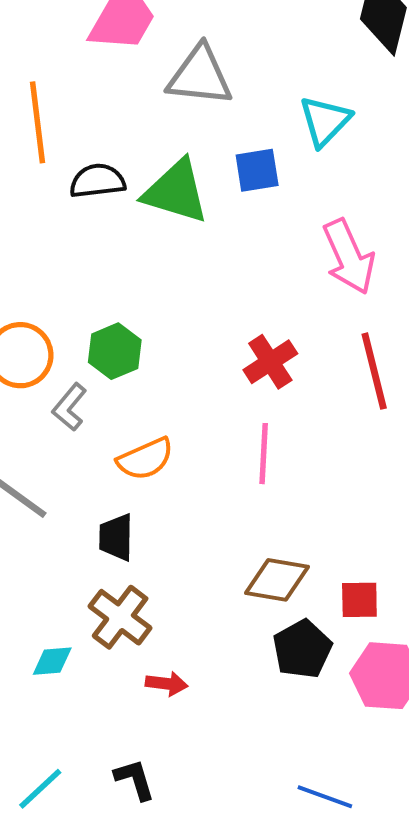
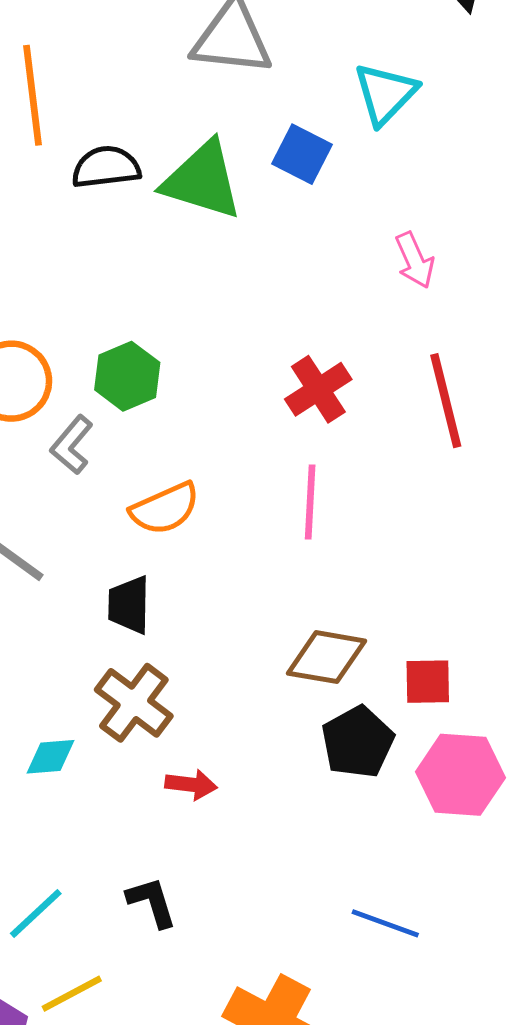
blue square: (257, 170) -> (302, 154), turned 36
pink arrow: (349, 257) -> (415, 260), size x0.6

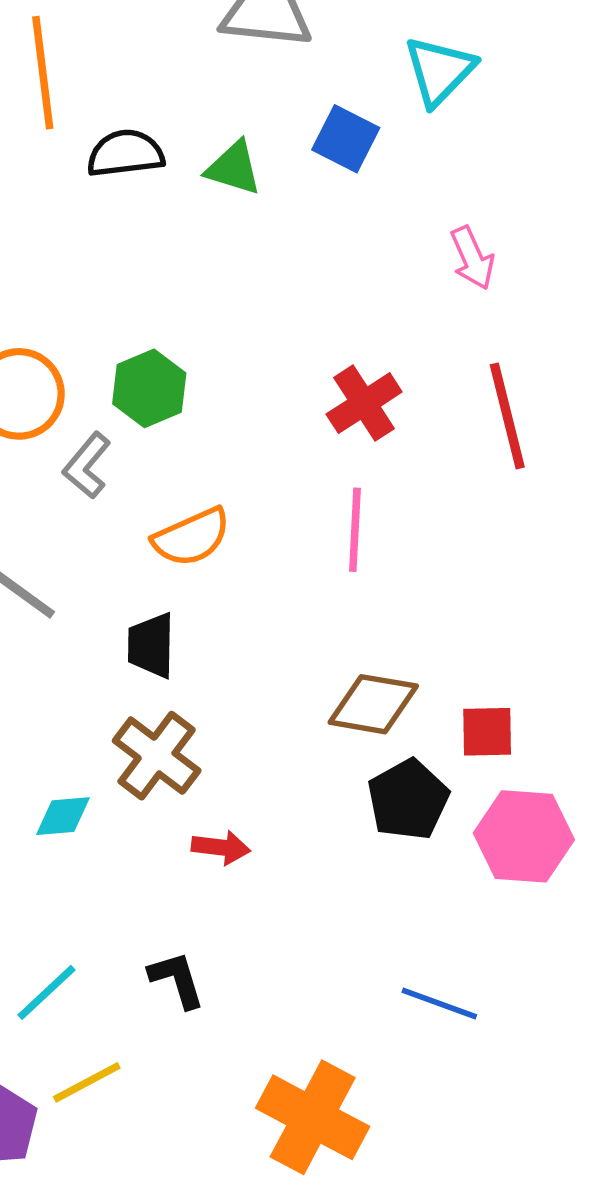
green triangle: (202, 180) -> (234, 168), size x0.6

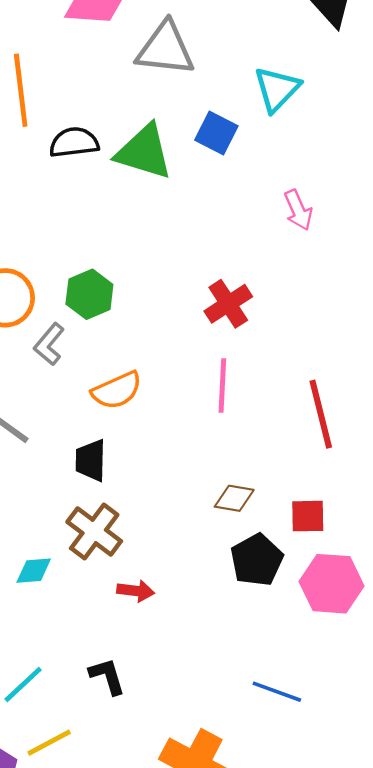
green triangle: (234, 168) -> (144, 152), size x1.6
red line: (507, 416) -> (321, 414), moved
brown diamond: (373, 704) -> (234, 498), size x0.7

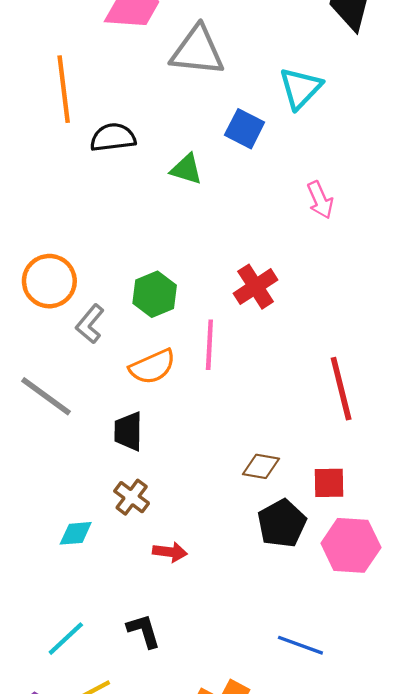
green triangle: (144, 152) -> (186, 169), moved, size x0.6
green hexagon: (89, 294) -> (155, 294), moved
pink line: (222, 386) -> (209, 345), moved
brown cross: (94, 532) -> (132, 497), size x0.7

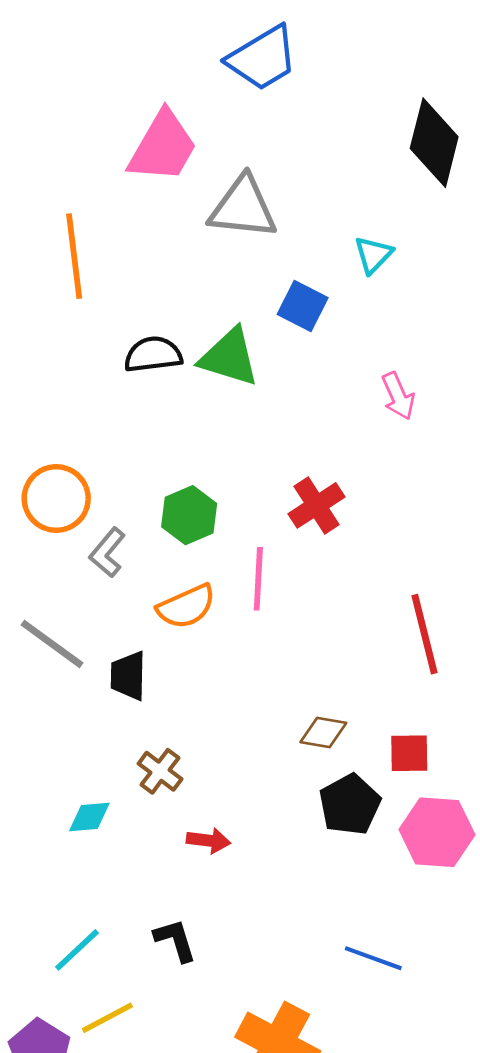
cyan triangle: (300, 88) -> (373, 255), size x0.7
black semicircle: (113, 137) -> (153, 354), moved
green triangle: (186, 169) -> (229, 357), size x1.5
black trapezoid: (128, 431) -> (128, 676), moved

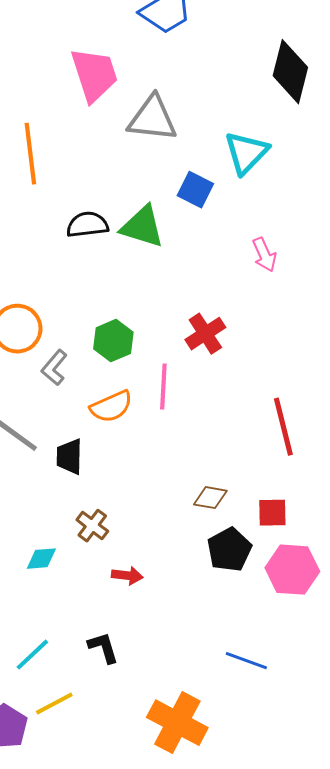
pink trapezoid: (163, 147) -> (94, 75), turned -48
cyan triangle: (373, 255) -> (246, 153), size x1.6

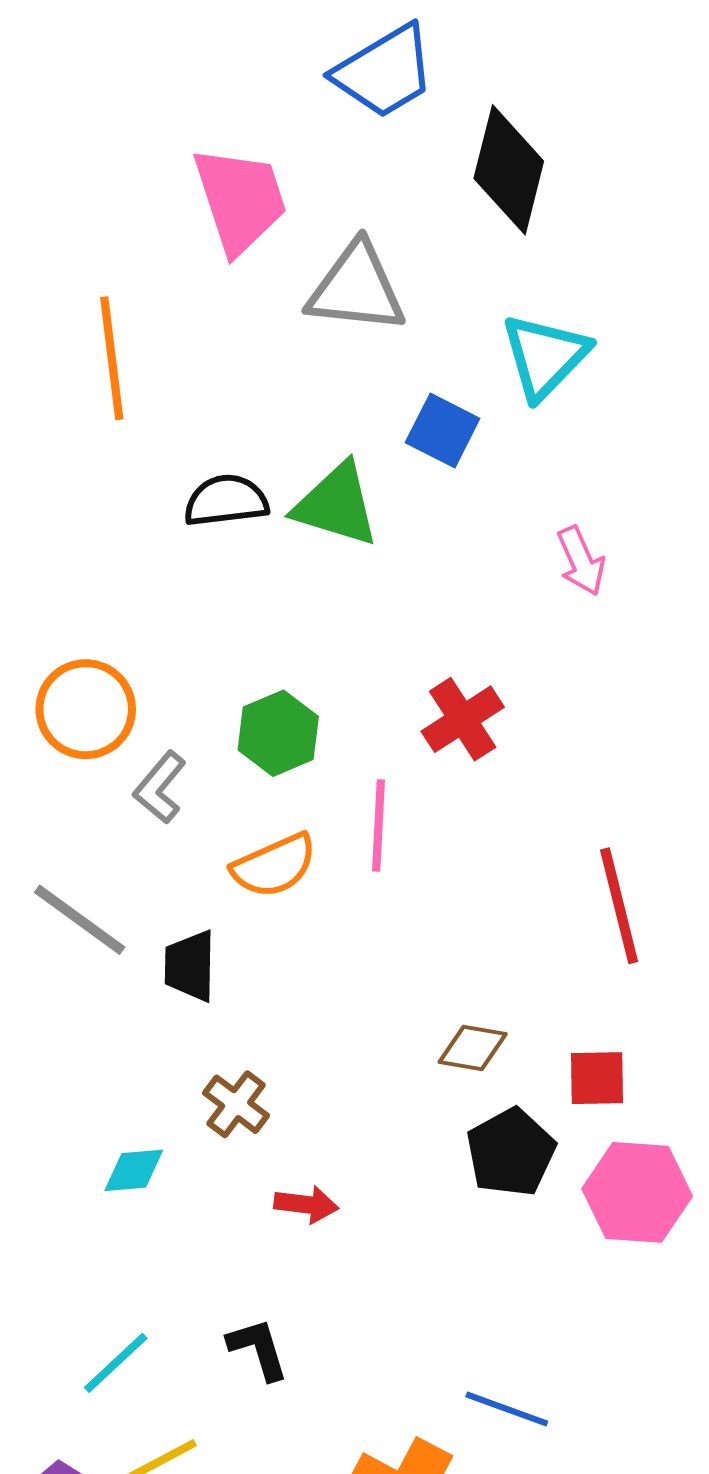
black diamond: (290, 72) -> (509, 170), moved
blue line: (246, 661) -> (507, 1409), moved

